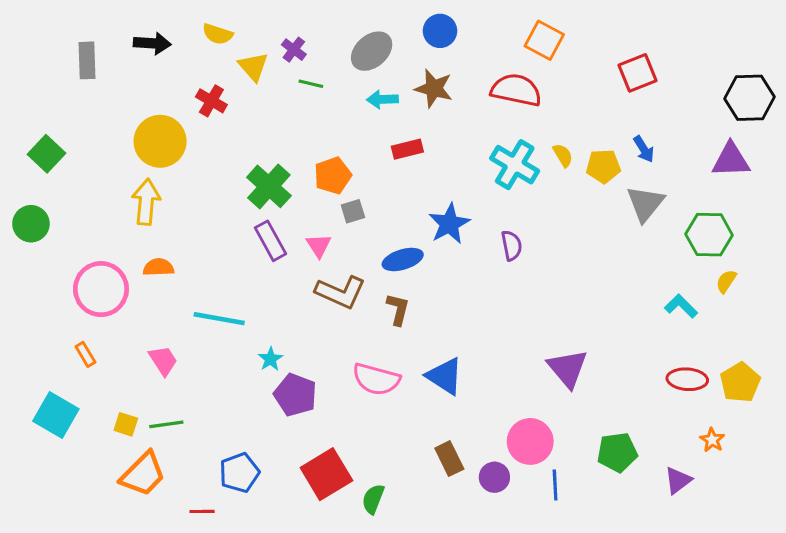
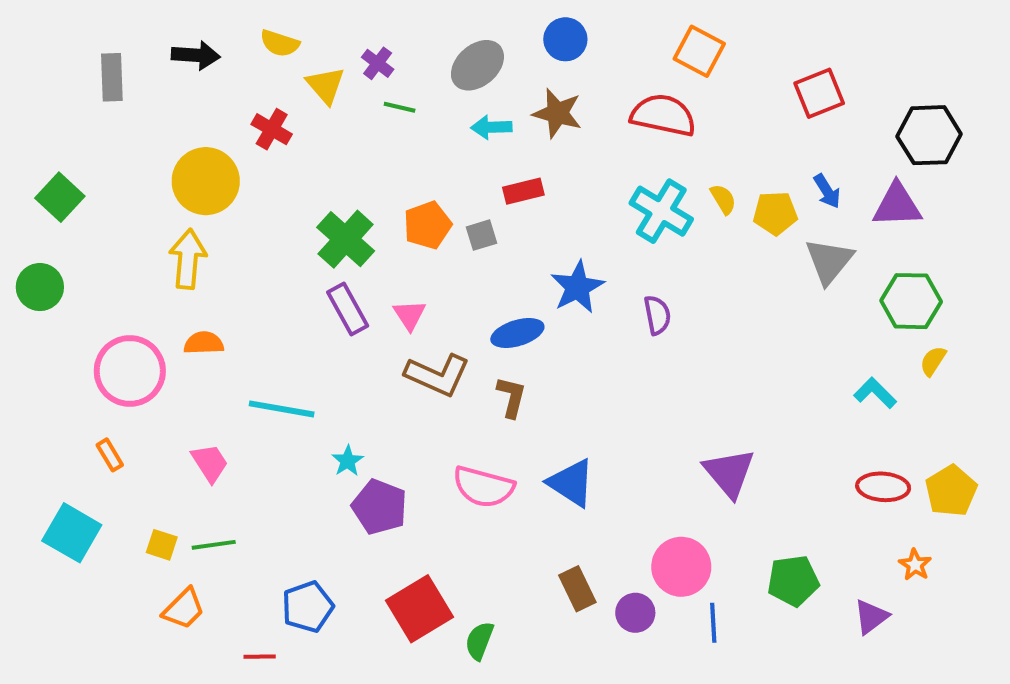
black hexagon: (749, 98) -> (929, 135), moved
purple triangle: (731, 160) -> (897, 205), moved
gray square: (353, 211) -> (481, 235), moved
orange trapezoid: (143, 474) -> (184, 609), size x0.7

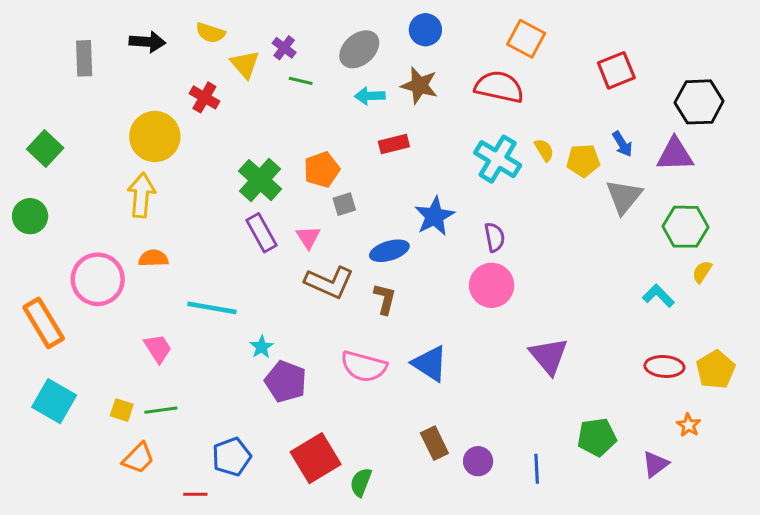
gray square: (481, 235) -> (344, 204), moved
orange rectangle: (110, 455) -> (44, 323), moved, size x2.0
pink circle: (681, 567) -> (492, 285), moved

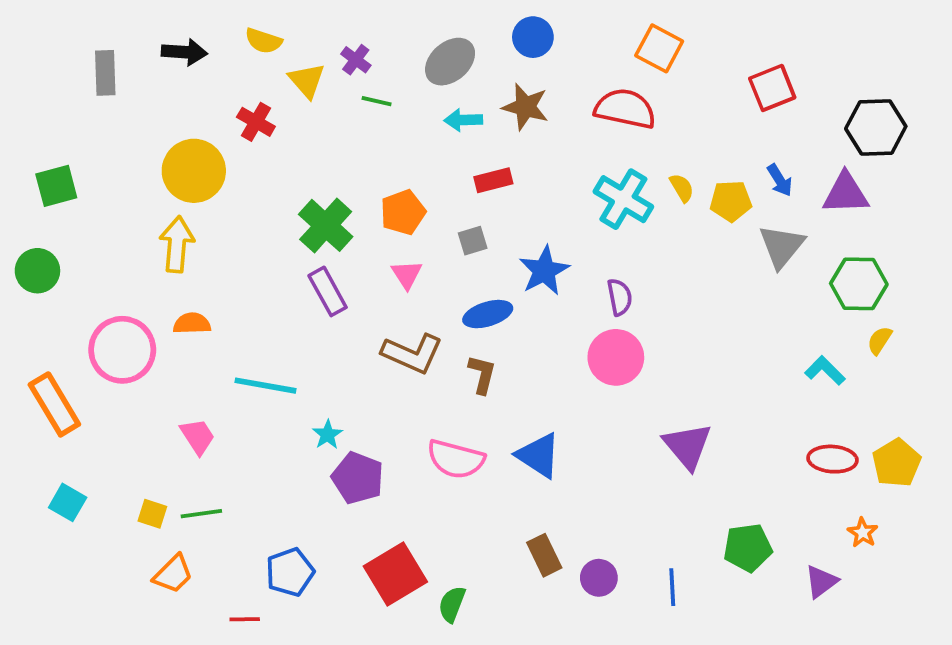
green square: (45, 149) -> (56, 186), turned 32
gray square: (344, 204) -> (473, 241), moved
pink triangle: (308, 237) -> (407, 274), moved
cyan square: (54, 401) -> (68, 502), size x0.7

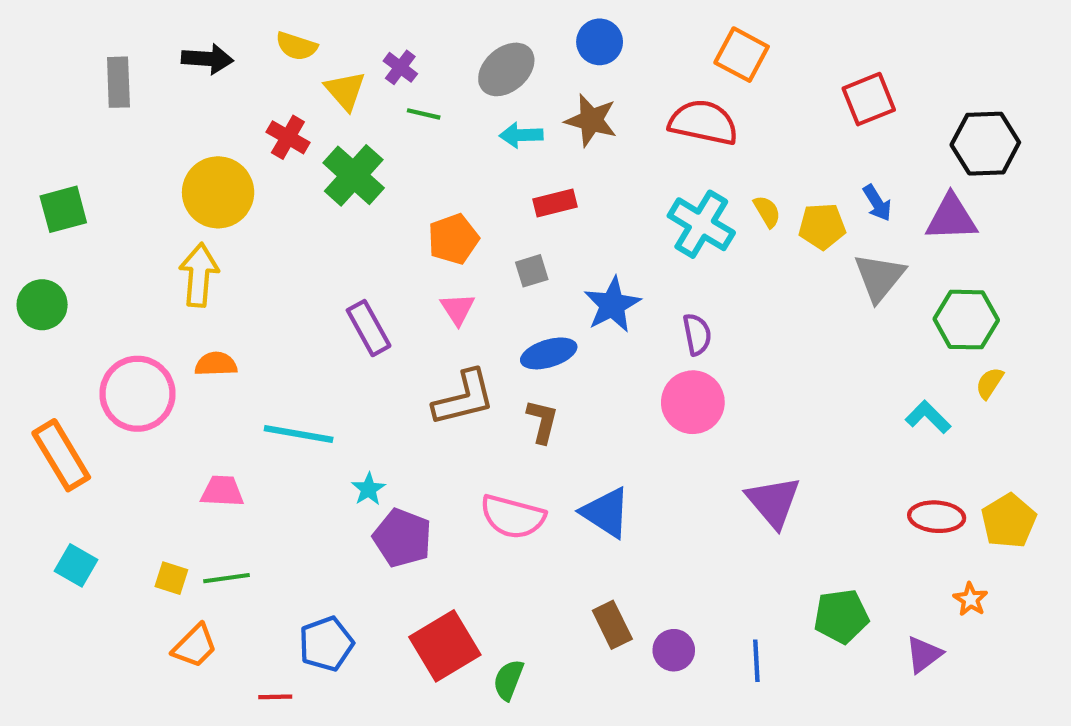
green cross: (326, 225) -> (354, 175), moved
brown L-shape: (412, 354) -> (464, 398), turned -38
pink trapezoid: (198, 436) -> (222, 491), turned -54

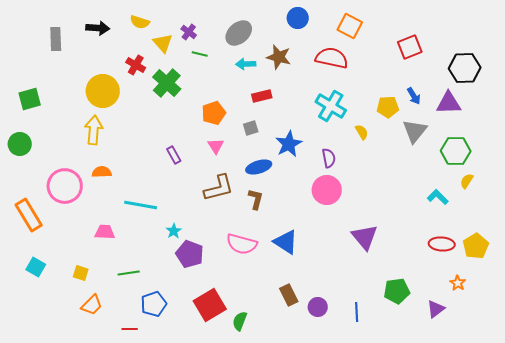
blue circle: (600, 42) -> (298, 18), moved
yellow semicircle: (767, 211) -> (362, 132), moved
purple rectangle: (369, 328) -> (174, 155), size x0.7
green line: (227, 578) -> (129, 273), moved

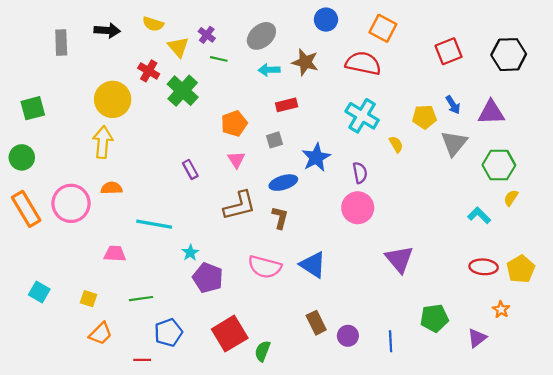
black hexagon: (465, 68) -> (509, 55), moved
orange rectangle: (29, 215) -> (26, 209), moved

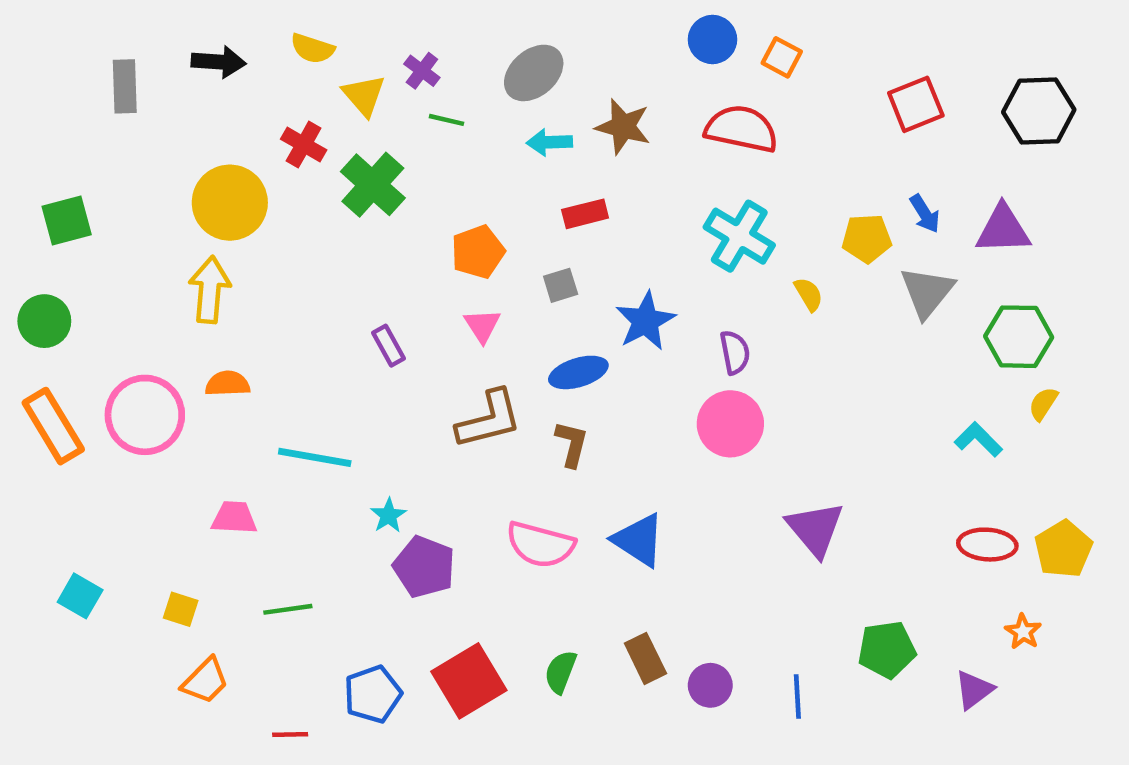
blue circle: (326, 20) -> (712, 39), moved
orange square: (383, 28) -> (782, 57), size x0.7
blue pentagon: (168, 332) -> (373, 694), moved
green semicircle: (263, 351) -> (561, 672), moved

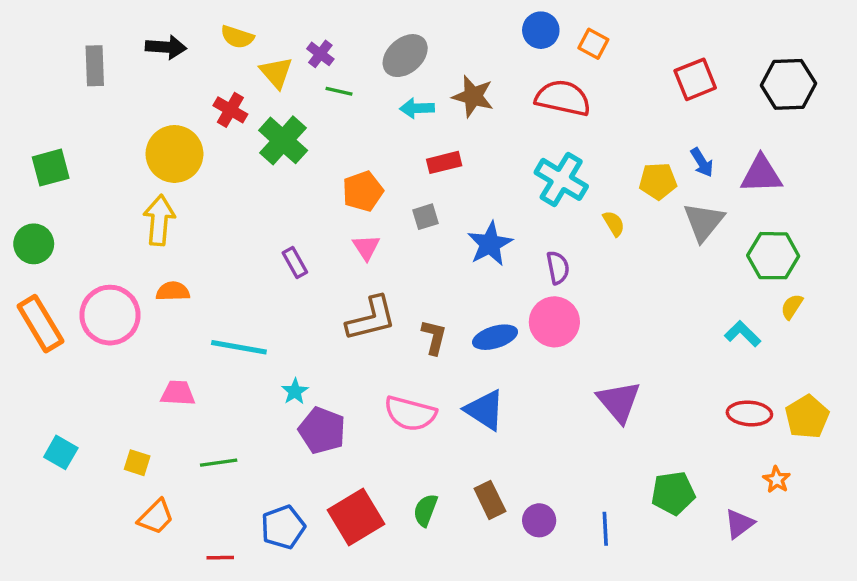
blue ellipse: (578, 372) -> (495, 337), moved

